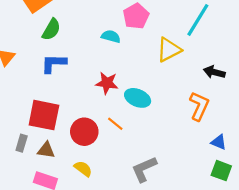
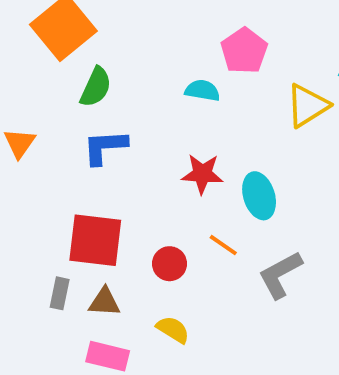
cyan ellipse: (138, 98) -> (259, 196), turned 55
red circle: (84, 132) -> (170, 264), size x0.7
gray L-shape: (144, 169) -> (280, 275), moved

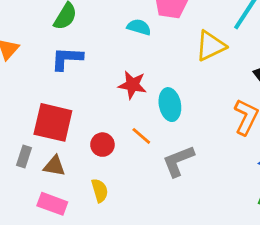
yellow semicircle: (173, 330) -> (100, 190), turned 35

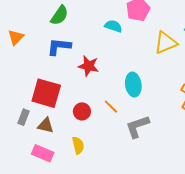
red star: (132, 85) -> (89, 66), moved

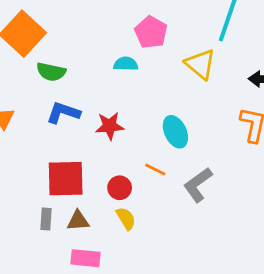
green semicircle: (59, 15) -> (51, 72), turned 85
yellow triangle: (166, 43) -> (200, 64), turned -40
blue L-shape: (59, 47) -> (63, 113), turned 30
yellow semicircle: (78, 145) -> (126, 218), moved

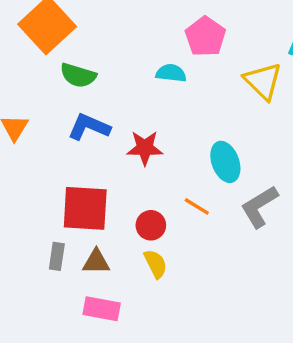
gray L-shape: (198, 185) -> (259, 207), moved

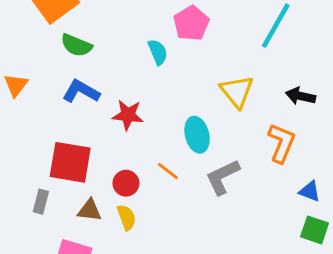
cyan semicircle: (171, 73) -> (158, 52), turned 55
yellow triangle: (263, 81) -> (237, 91), moved
brown triangle: (96, 262) -> (90, 210), moved

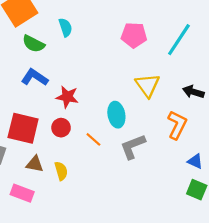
pink pentagon: (191, 23) -> (134, 35), moved, turned 30
cyan semicircle: (158, 52) -> (65, 27), moved
red circle: (126, 183) -> (61, 128), moved

